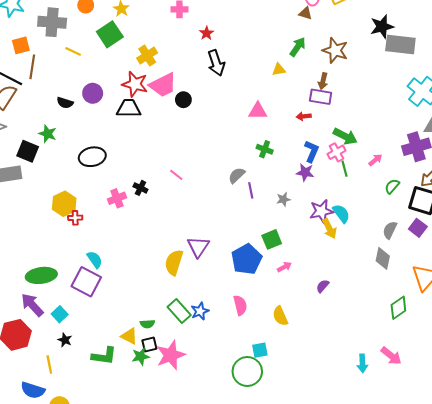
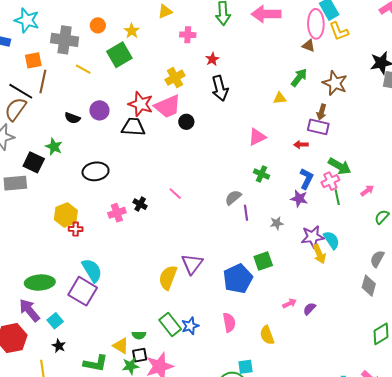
yellow cross: (147, 56) -> (175, 78), moved
pink triangle: (258, 111) -> (257, 137), turned -30
cyan semicircle: (95, 260) -> (92, 270), size x1.4
pink arrow: (284, 267) -> (289, 303), moved

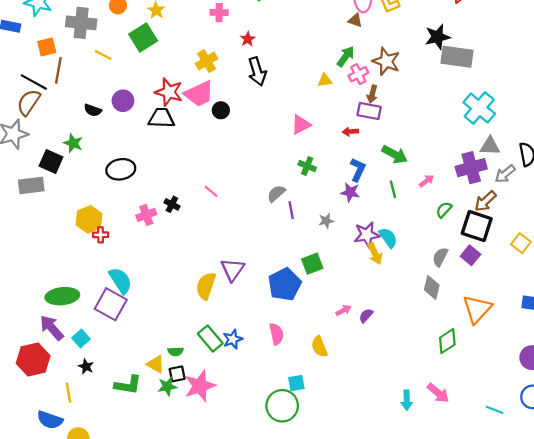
pink cross: (330, 181) -> (358, 74), moved

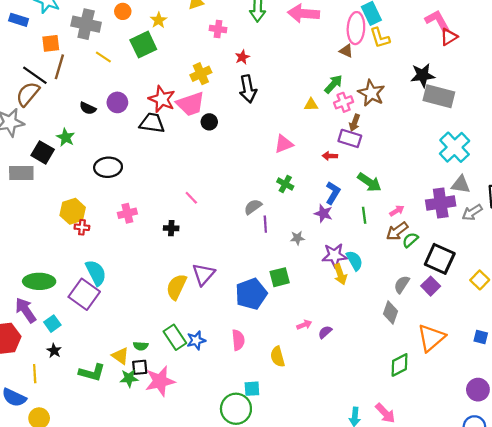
brown arrow: (485, 201) -> (397, 231), moved
black cross: (172, 204) -> (171, 228), moved, turned -32

